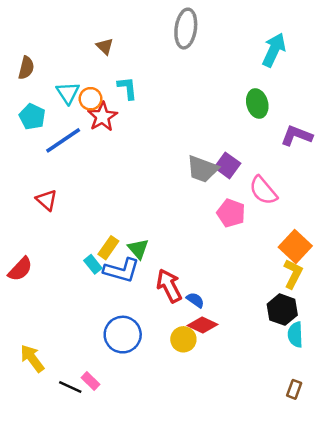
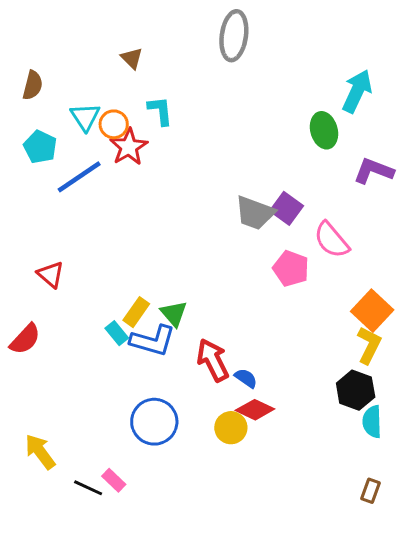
cyan arrow: (274, 50) -> (357, 91), moved
red triangle: (46, 200) -> (51, 274), moved

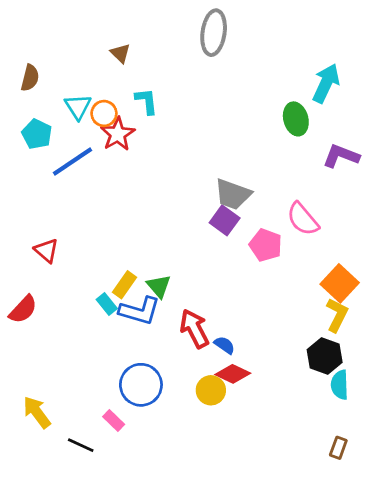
purple square: (286, 208) -> (225, 220), moved
pink rectangle: (114, 480) -> (114, 420), moved

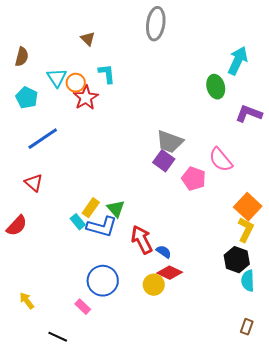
blue line: (72, 161) -> (43, 139), moved
yellow arrow: (37, 412) -> (27, 301), size x0.7
black line: (81, 445) -> (58, 337), moved

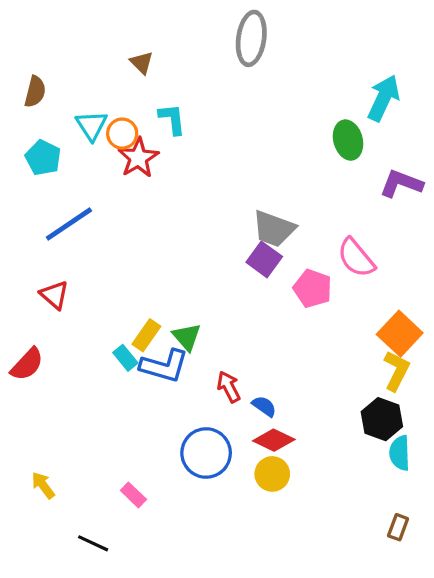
red arrow: (142, 240) -> (229, 387), size x0.7
blue circle: (103, 281) -> (206, 453), moved
yellow circle: (154, 285) -> (272, 474), moved

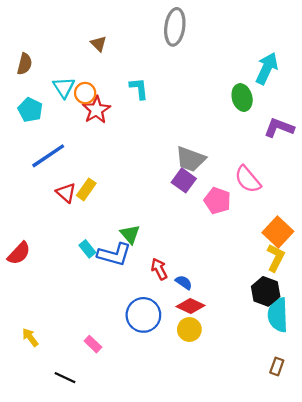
cyan L-shape: (172, 119) -> (139, 89), moved
red triangle: (54, 295) -> (66, 193), moved
yellow rectangle: (146, 335) -> (86, 189), moved
cyan semicircle: (400, 453) -> (278, 315), size x1.4

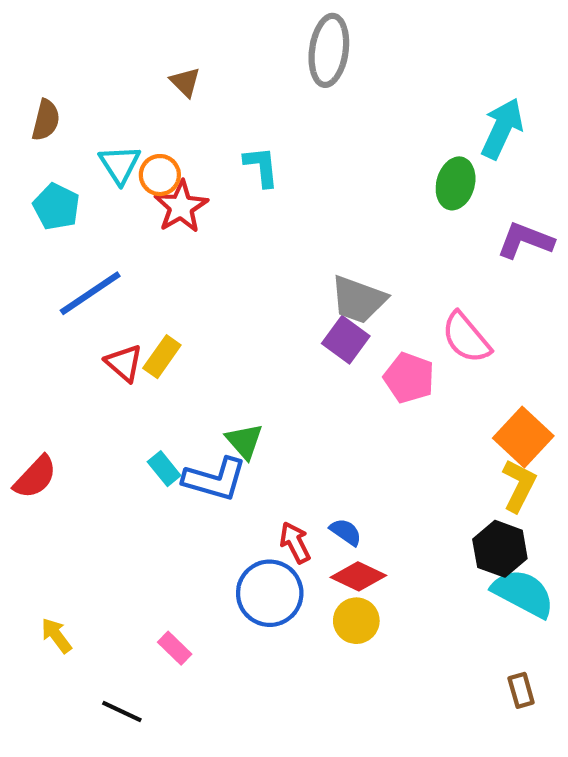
green ellipse: (242, 98) -> (456, 183), turned 30
red arrow: (159, 269) -> (295, 543), moved
cyan semicircle: (278, 315) -> (523, 593), turned 120
brown rectangle: (277, 366) -> (521, 690), turned -36

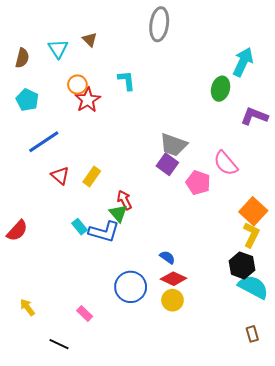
cyan triangle: (120, 164) -> (58, 49), moved
yellow rectangle: (162, 357) -> (92, 177), moved
red arrow: (295, 543) -> (124, 200), moved

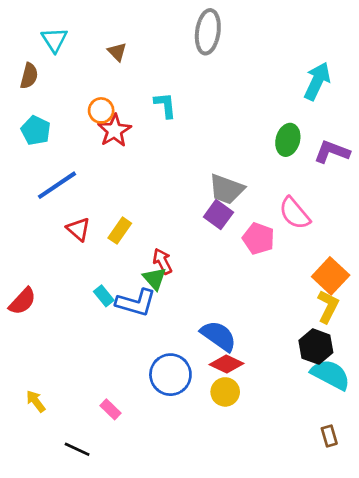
cyan triangle: (58, 49) -> (54, 40), moved
green ellipse: (221, 89) -> (288, 140), moved
blue semicircle: (167, 257) -> (218, 336), size x1.8

